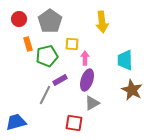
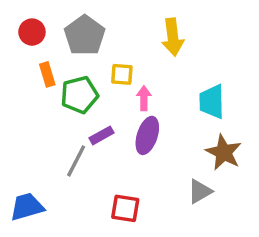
gray triangle: (92, 103) -> (200, 191), moved

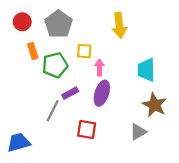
red square: (125, 208) -> (87, 129), moved

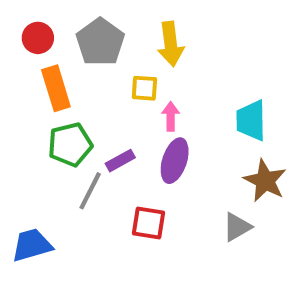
yellow arrow: (119, 25) -> (171, 44), moved
orange rectangle: (33, 51) -> (56, 88), size x1.5
green pentagon: (55, 65) -> (70, 145), moved

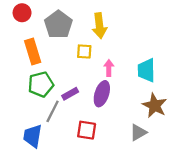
red circle: (38, 38) -> (22, 13), moved
pink arrow: (171, 116) -> (109, 68), moved
blue trapezoid: (32, 245) -> (33, 136), moved, turned -65

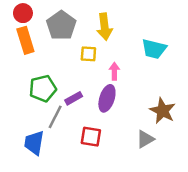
orange rectangle: (33, 51) -> (25, 40), moved
cyan trapezoid: (146, 70) -> (154, 49), moved, turned -75

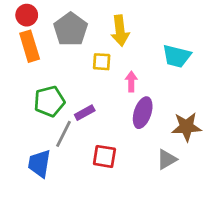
purple ellipse: (107, 98) -> (143, 113), moved
brown star: (163, 111) -> (186, 127), turned -30

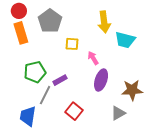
yellow arrow: (120, 31) -> (104, 22), moved
pink arrow: (131, 82) -> (93, 58), turned -32
red square: (104, 156) -> (74, 111), turned 30

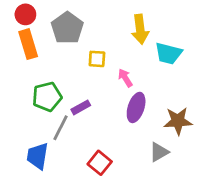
red square: (74, 111) -> (100, 163), moved

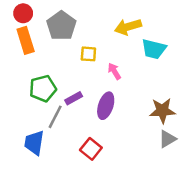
yellow arrow: (140, 29) -> (128, 27), turned 80
purple ellipse: (136, 107) -> (106, 106), moved
gray triangle: (159, 152) -> (167, 139), moved

